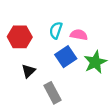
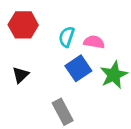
red hexagon: (20, 37) -> (23, 25), moved
black triangle: (28, 71) -> (21, 75), moved

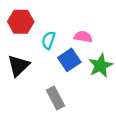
cyan semicircle: (67, 37) -> (48, 40), moved
black triangle: (21, 75) -> (18, 66), size x1.5

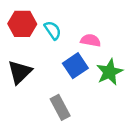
cyan semicircle: (48, 40) -> (53, 30), moved, turned 126

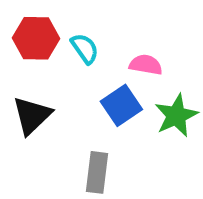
gray rectangle: (60, 107) -> (97, 172), turned 35

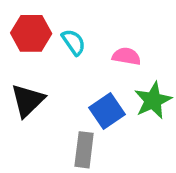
blue square: (121, 105) -> (107, 111), moved

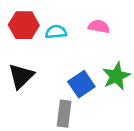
cyan semicircle: (73, 42) -> (56, 32), turned -60
pink semicircle: (126, 56) -> (99, 26), moved

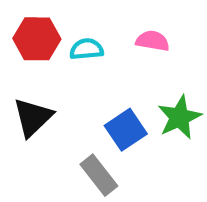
gray rectangle: (64, 114) -> (99, 175), turned -45

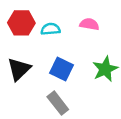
blue square: (126, 130) -> (61, 69), moved, turned -30

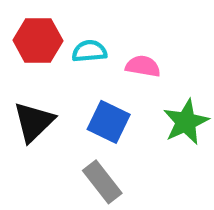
pink semicircle: (89, 24) -> (143, 66), moved

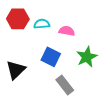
black triangle: (34, 122) -> (16, 70), moved
gray rectangle: (102, 182) -> (65, 85), moved

